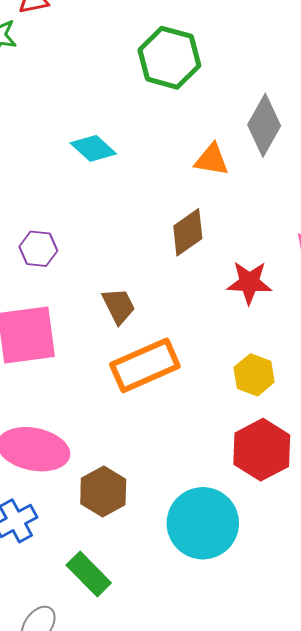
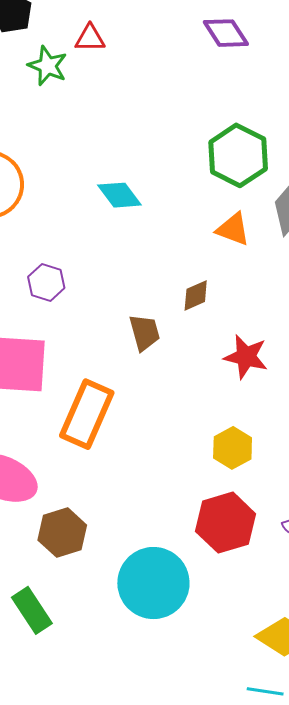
green hexagon: (169, 58) -> (238, 155), moved
brown diamond: (188, 232) -> (196, 295), size x0.7
brown trapezoid: (119, 306) -> (145, 332), moved
orange rectangle: (145, 365) -> (87, 414), moved, turned -54

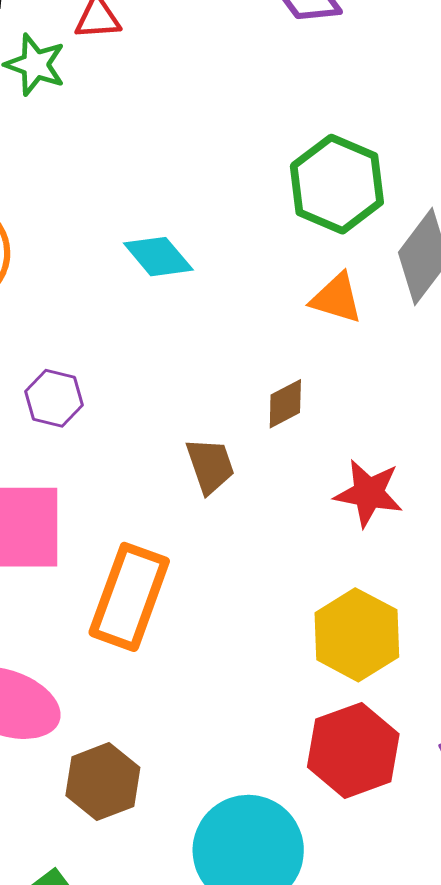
yellow hexagon: (233, 448) -> (357, 635), size x1.4

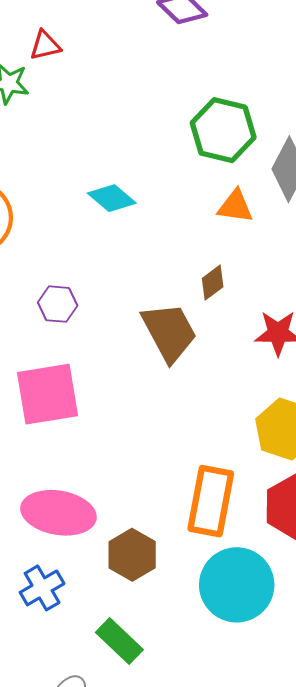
brown trapezoid: (210, 466) -> (169, 332), size x1.6
orange rectangle: (129, 597) -> (211, 501), moved

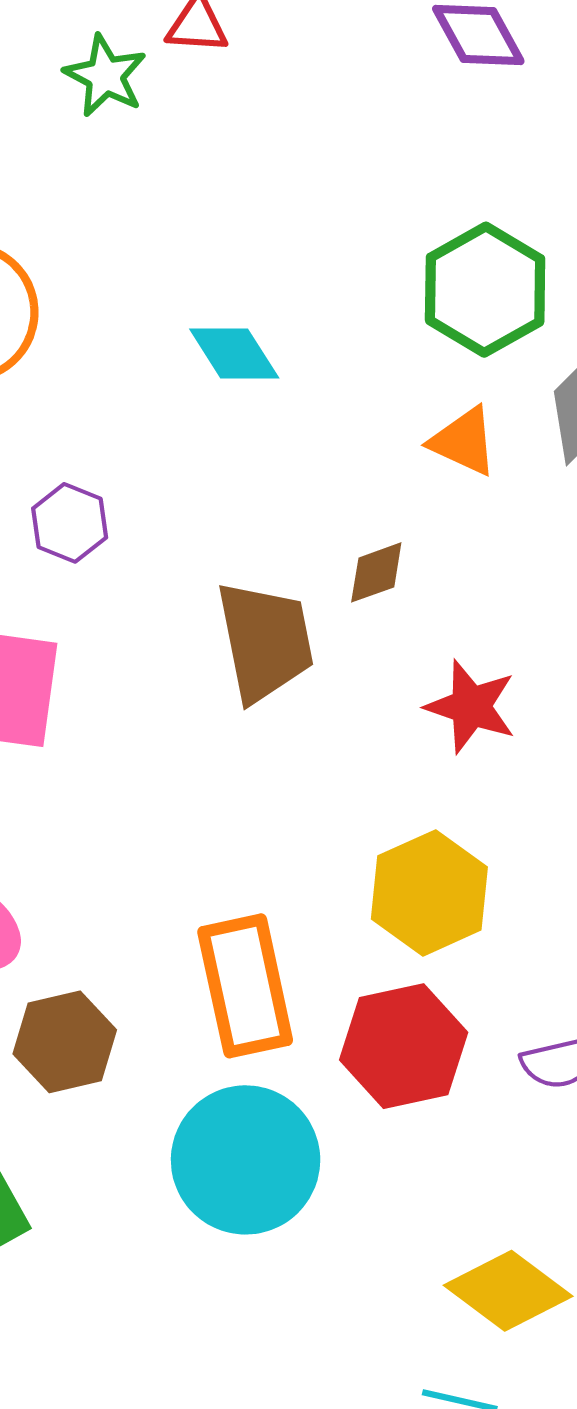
orange rectangle: (211, 501) -> (245, 986), turned -40

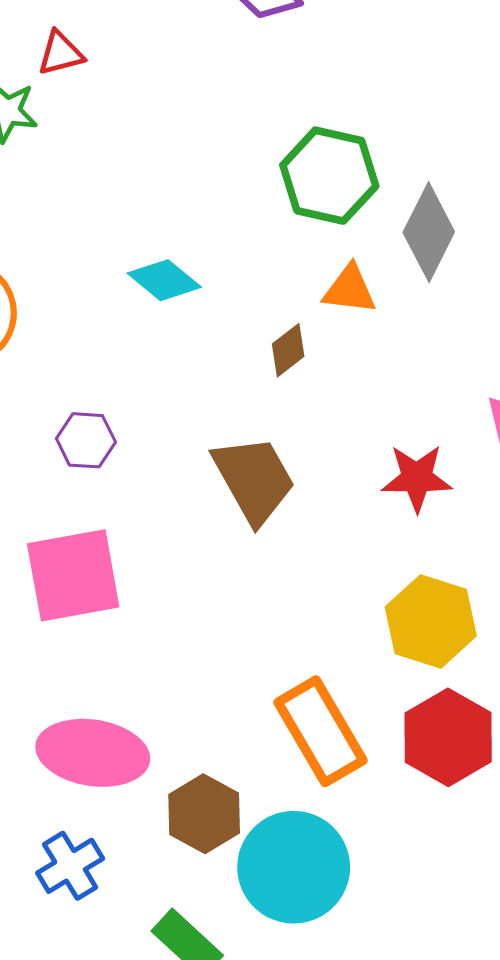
brown diamond: (376, 572) -> (288, 350), moved
cyan circle: (246, 1160) -> (294, 867), moved

